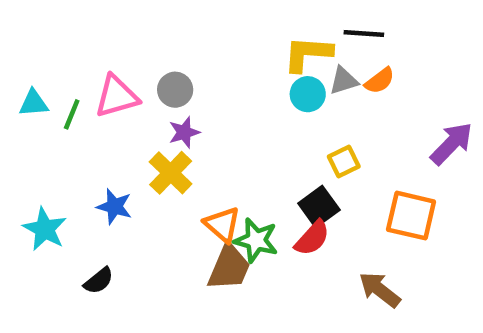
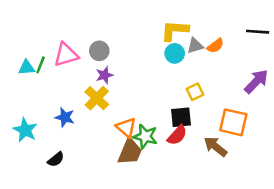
black line: (364, 33) -> (258, 32), moved
cyan triangle: (33, 103) -> (26, 67), moved
black square: (319, 207) -> (181, 117), turned 30
brown arrow: (380, 290) -> (215, 147), moved

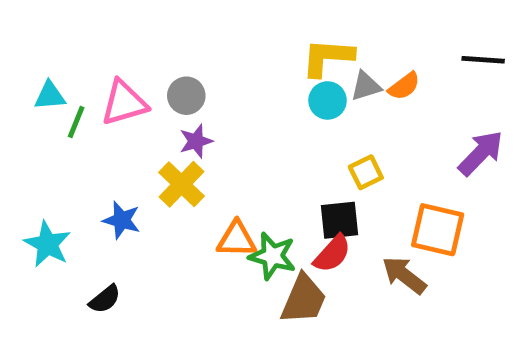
cyan triangle: (26, 67) -> (50, 96), moved
orange triangle: (126, 127) -> (237, 239), turned -40
brown trapezoid: (130, 152) -> (304, 299), moved

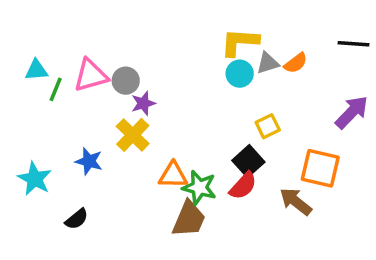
gray circle: (186, 96) -> (126, 81), moved
black square: (339, 220) -> (248, 161), turned -36
brown trapezoid: (304, 299) -> (189, 219), moved

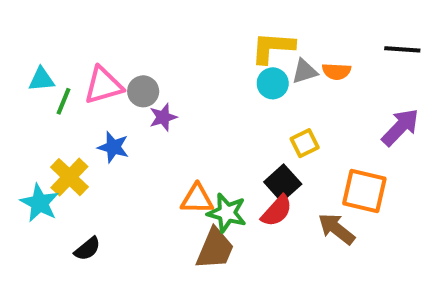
orange semicircle: (296, 63) -> (336, 71), turned 40
yellow cross: (133, 135) -> (69, 177), moved
blue star: (89, 161) -> (113, 147), moved

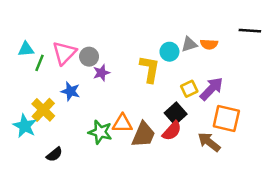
yellow L-shape: (273, 47) -> (150, 69), moved, turned 96
pink triangle: (103, 85) -> (64, 53), turned -30
purple arrow: (400, 127) -> (212, 89), moved
green star: (227, 213) -> (100, 132), moved
brown trapezoid: (215, 249) -> (143, 135), moved

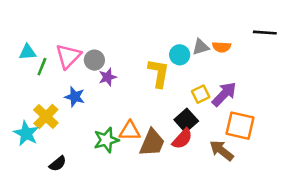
green star: (100, 132) -> (106, 140), turned -30

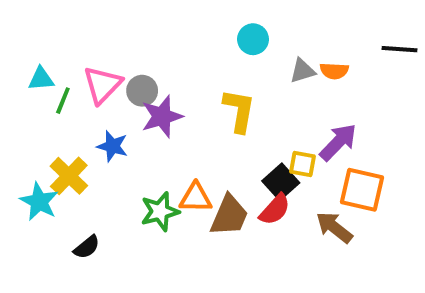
cyan circle: (180, 55) -> (253, 39), moved
purple star: (108, 77) -> (162, 116), size x1.5
yellow square: (201, 94) -> (303, 164), moved, turned 36

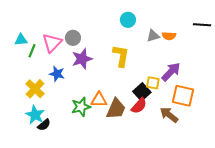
gray circle: (142, 91) -> (73, 38), moved
cyan star: (39, 202) -> (35, 115), moved

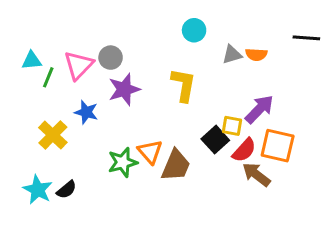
orange triangle: (99, 100) -> (150, 152), turned 48
red semicircle: (139, 106) -> (244, 150), moved
cyan star: (35, 115) -> (38, 190), moved

